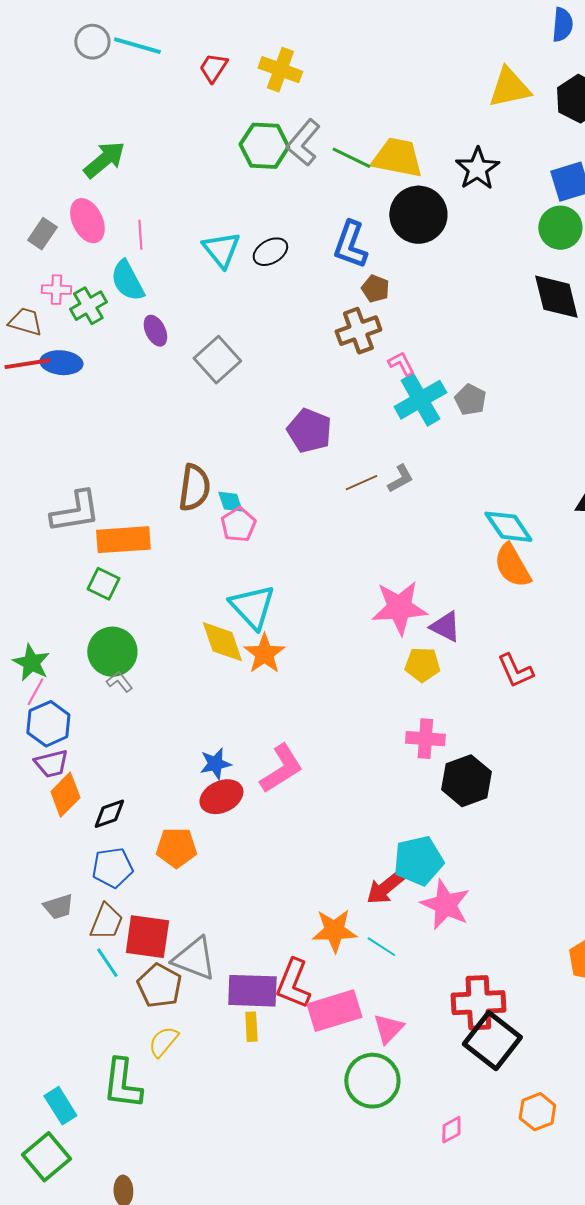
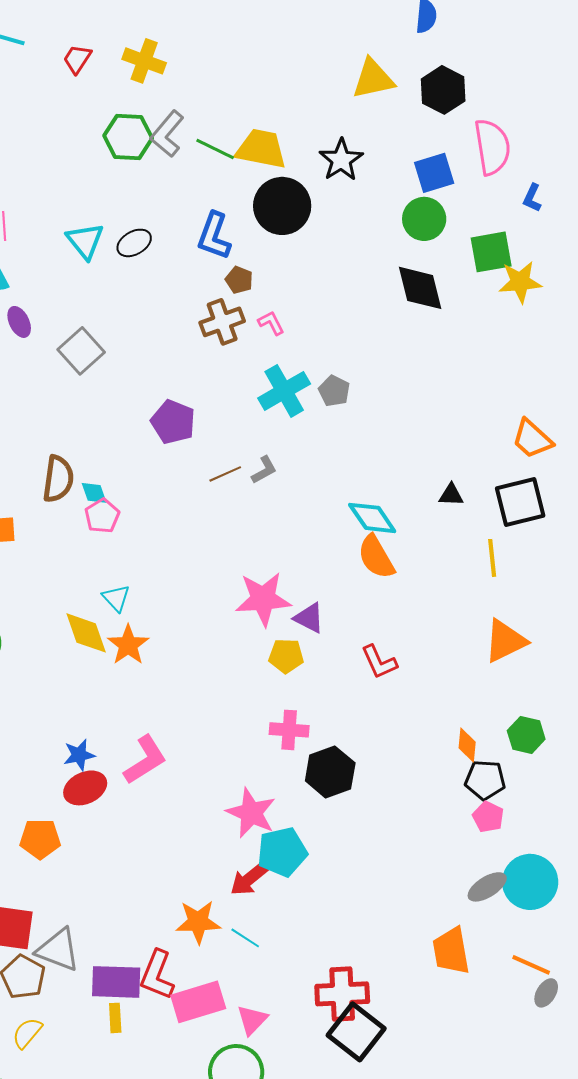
pink L-shape: (401, 364) -> (271, 323), moved
cyan triangle: (252, 607) -> (116, 598), size x0.6
pink star: (445, 905) -> (251, 813), moved

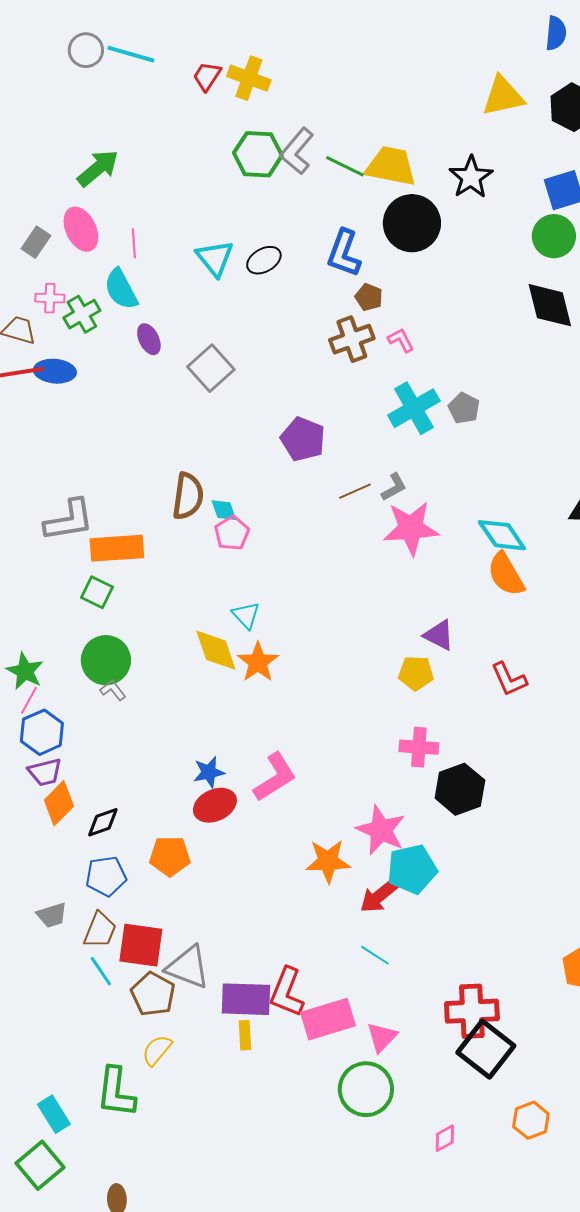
yellow cross: (144, 61) -> (249, 78), moved
pink star: (263, 599) -> (411, 528), moved
orange star: (198, 922) -> (328, 861), moved

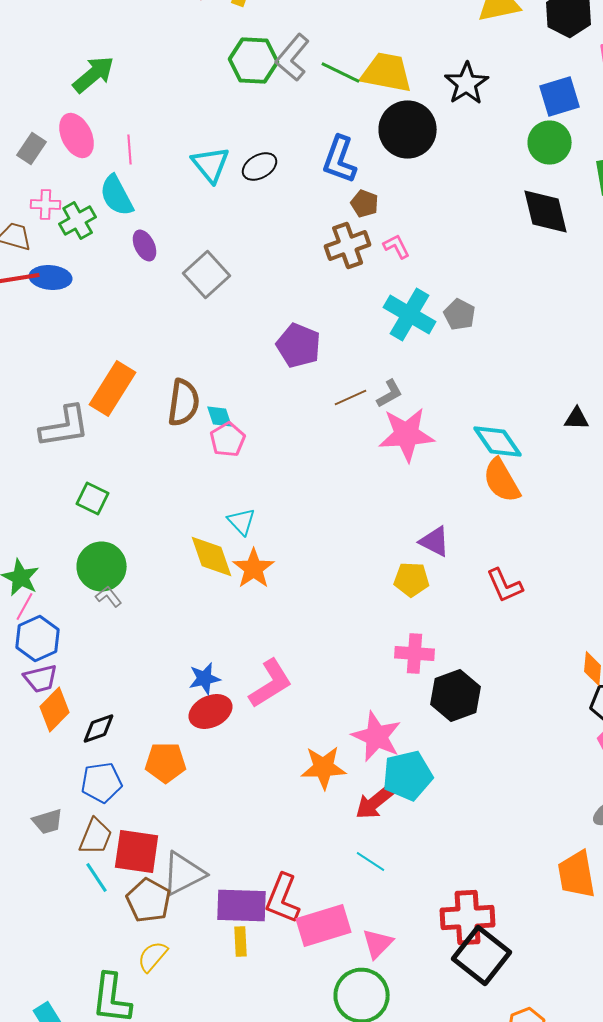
cyan cross: (414, 408) -> (410, 314), turned -30
orange rectangle: (117, 548) -> (113, 388), moved, turned -54
gray triangle: (188, 967) -> (184, 874), turned -48

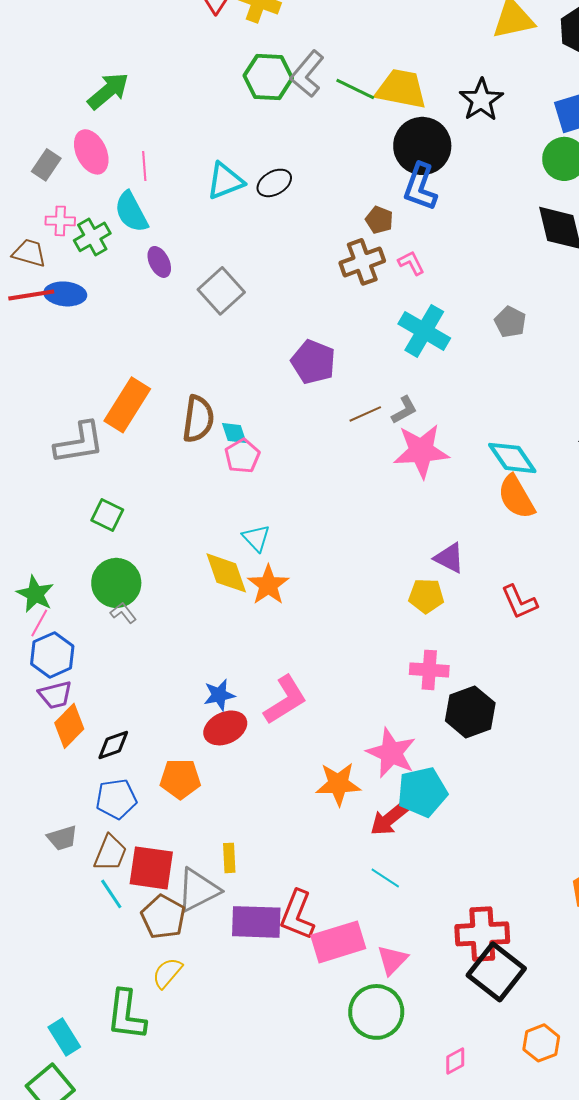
blue L-shape: (340, 160) -> (420, 187), moved
cyan triangle: (211, 164) -> (225, 181), turned 48
gray pentagon: (460, 314) -> (510, 322), moved
yellow rectangle: (241, 942) -> (229, 858), moved

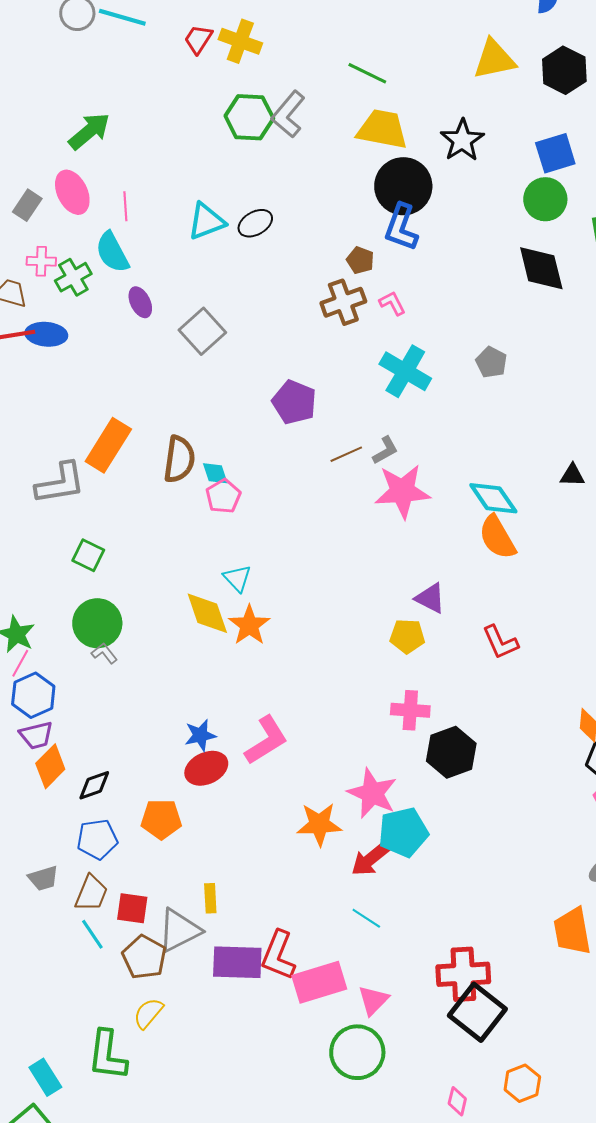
green line: (355, 89) -> (367, 73), moved
red square: (151, 868) -> (132, 908), size x0.7
pink diamond: (455, 1061) -> (457, 1101), moved, turned -48

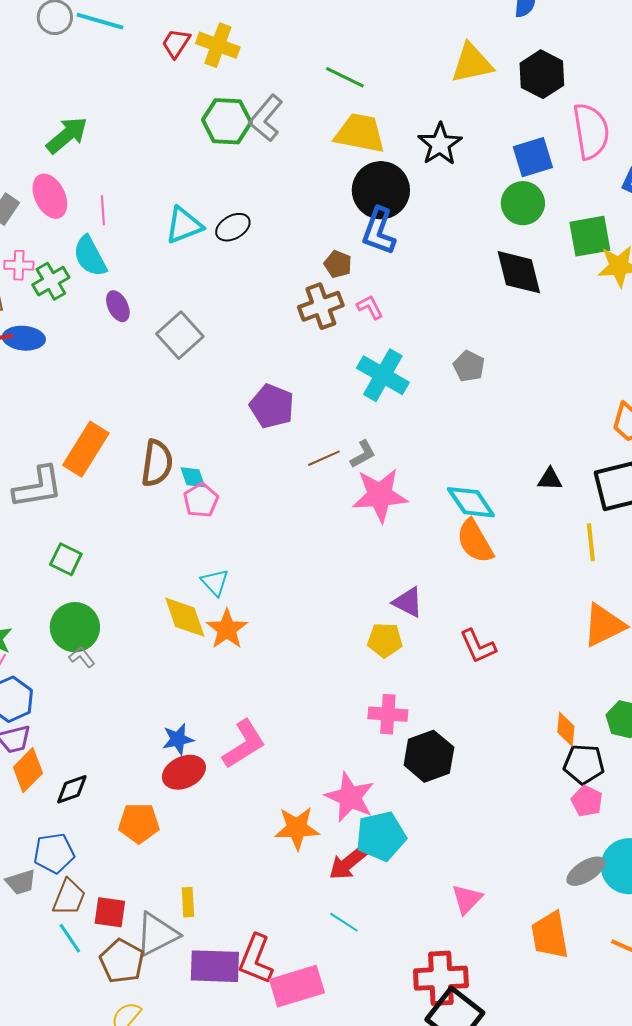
blue pentagon: (97, 839) -> (54, 853), moved
pink triangle: (373, 1000) -> (467, 899), moved

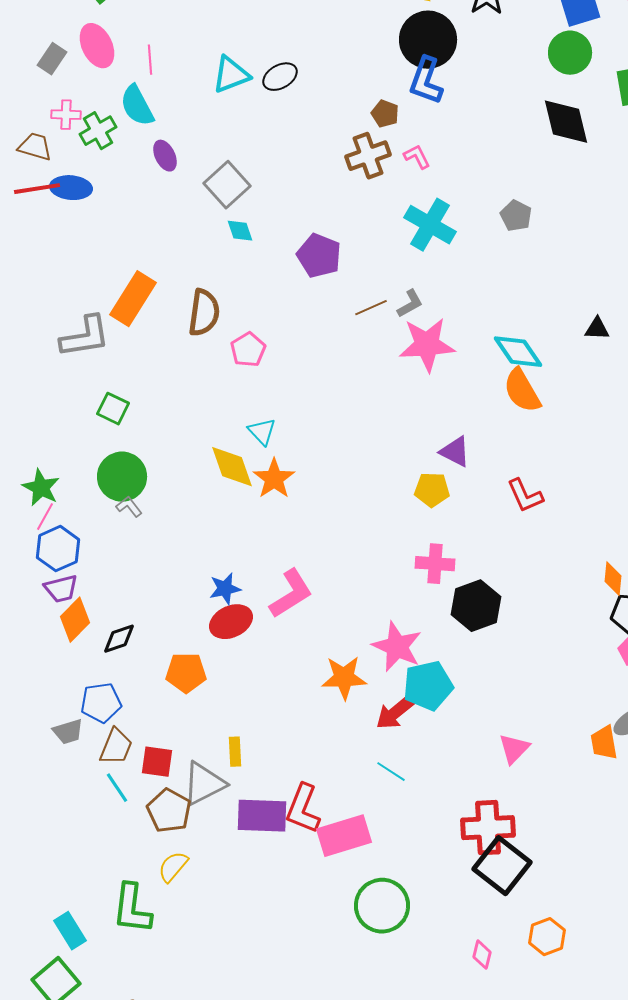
cyan diamond: (193, 477) -> (240, 231), moved
orange trapezoid: (550, 935) -> (604, 743), moved, size x0.7

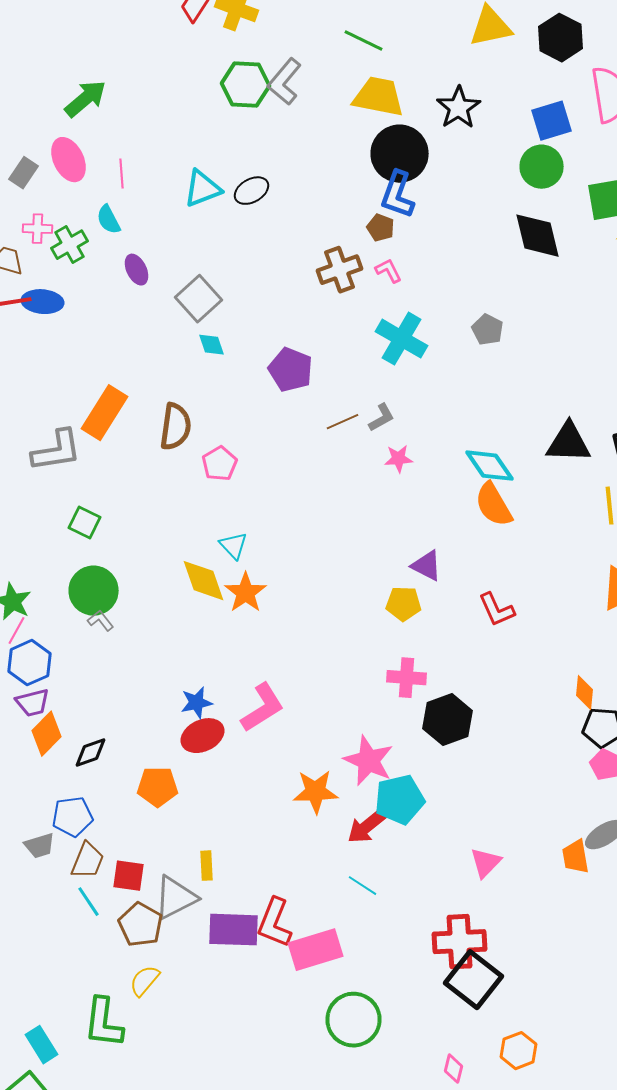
cyan semicircle: (137, 106) -> (108, 220), size x0.7
brown pentagon: (385, 114) -> (380, 228), moved
black triangle: (597, 329) -> (568, 443), size x1.8
pink star: (427, 345) -> (398, 459), size x0.5

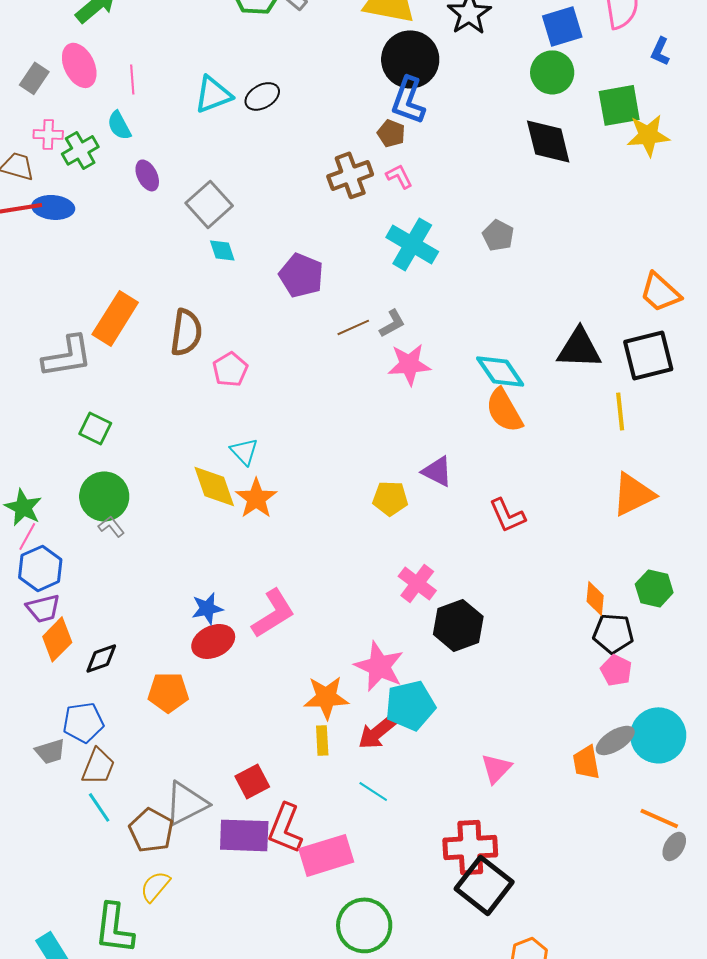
pink star: (398, 459) -> (409, 364), size x1.5
yellow pentagon: (404, 604) -> (390, 498), moved
pink cross: (406, 678) -> (417, 583), turned 33
yellow rectangle: (206, 866) -> (322, 740), moved
red square: (128, 876) -> (252, 781), moved, turned -36

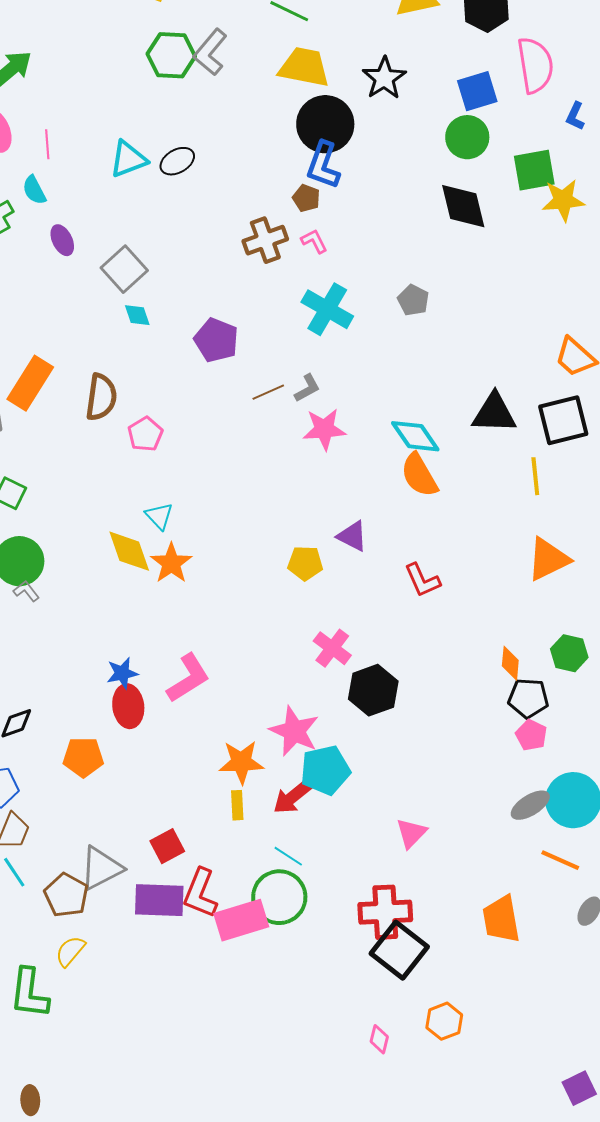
red ellipse: (213, 641) -> (128, 706), turned -72
orange trapezoid: (586, 762) -> (501, 919), moved, size x1.4
orange line: (659, 818) -> (560, 860), moved
green circle: (364, 925) -> (279, 897), moved

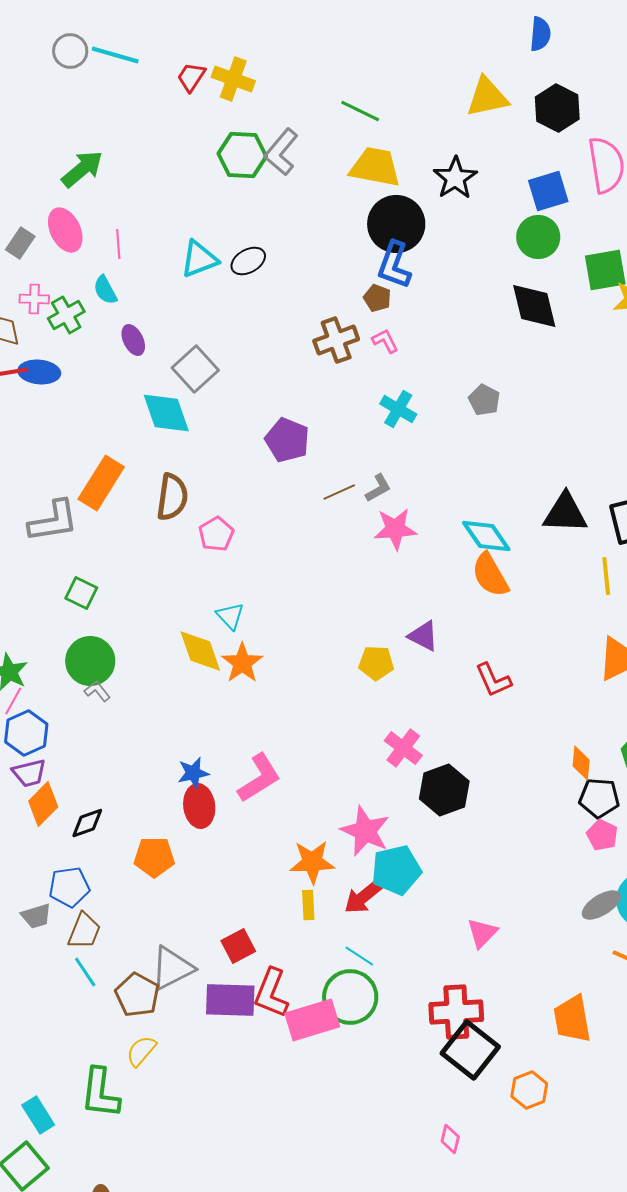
cyan cross: (327, 309) -> (398, 409), size x0.7
cyan diamond: (137, 315) -> (166, 413), moved, size x1.8
orange hexagon: (444, 1021) -> (529, 1090), moved

